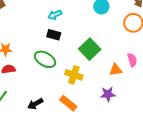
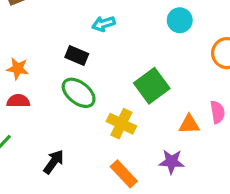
black rectangle: (54, 35) -> (77, 56), moved
orange rectangle: (68, 103) -> (124, 174), moved
black arrow: (35, 104) -> (54, 162), turned 147

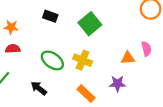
green square: (152, 86) -> (90, 24), moved
green ellipse: (79, 93) -> (52, 60), moved
black arrow: (54, 162) -> (39, 88), turned -84

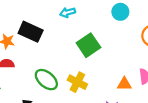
black rectangle: (50, 16) -> (31, 32), moved, size x1.5

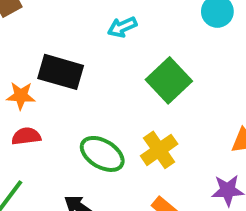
yellow cross: (77, 82) -> (159, 150), turned 36

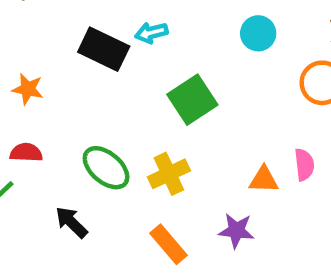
black rectangle: (61, 72) -> (104, 49), moved
red semicircle: (26, 136) -> (26, 153), moved

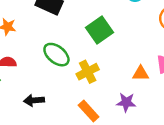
green ellipse: (106, 168) -> (56, 55), moved
black arrow: (71, 222) -> (34, 100), turned -48

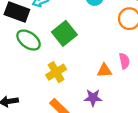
green ellipse: (56, 55) -> (29, 40), moved

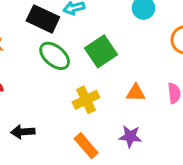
orange triangle: (104, 71) -> (136, 93), moved

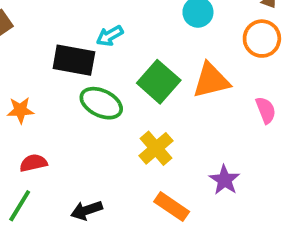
orange triangle: (136, 93) -> (211, 80), moved, size x1.5
purple star: (130, 136) -> (225, 180), turned -30

